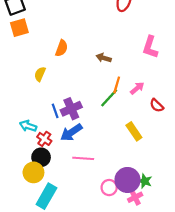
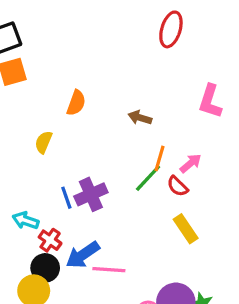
red semicircle: (157, 105) -> (177, 186), moved
blue arrow: (71, 132) -> (83, 255), moved

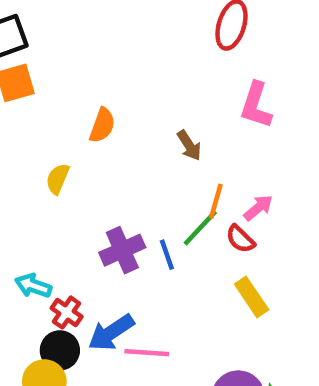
pink L-shape: (210, 101) -> (256, 105), moved
brown arrow: (140, 118) -> (189, 145), turned -140
blue line: (66, 198) -> (167, 255), moved

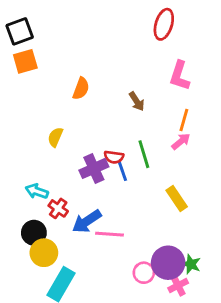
yellow semicircle: (58, 179) -> (55, 137), moved
orange line: (216, 201) -> (184, 120), moved
green line: (200, 228) -> (144, 154), turned -60
red semicircle: (240, 239) -> (114, 157), moved, turned -36
black circle: (60, 350) -> (34, 233), moved

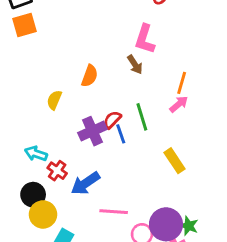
pink L-shape: (180, 76) -> (145, 39), moved
orange semicircle: (81, 89) -> (90, 76), moved
red semicircle: (114, 157) -> (112, 120), turned 126
pink line: (110, 234) -> (114, 212), moved

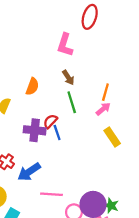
pink L-shape: (145, 39) -> (65, 45), moved
green line: (142, 117) -> (72, 102), moved
purple cross: (92, 131) -> (35, 130), turned 30
yellow rectangle: (174, 161) -> (112, 137), moved

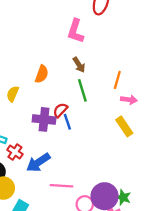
pink arrow: (103, 109) -> (129, 100), moved, turned 48

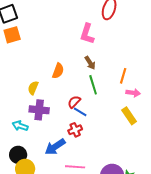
purple cross: (44, 119) -> (39, 110), moved
blue line: (67, 122) -> (80, 112), turned -40
red cross: (15, 152) -> (75, 130), moved, turned 32

